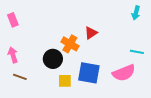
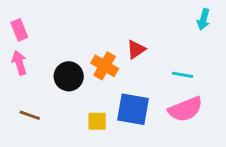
cyan line: (137, 52) -> (182, 75), moved
pink arrow: (13, 55) -> (19, 63), moved
black circle: (53, 59) -> (69, 76), moved

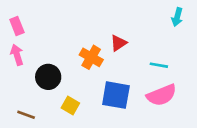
black circle: (69, 76) -> (48, 77), moved
brown line: (30, 115) -> (26, 115), moved
yellow square: (97, 121) -> (70, 106), moved, turned 30

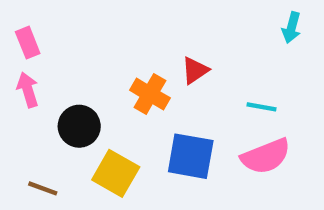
yellow square: (70, 106) -> (116, 173), size x1.5

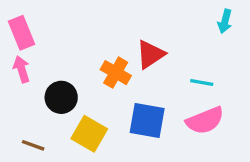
pink rectangle: (28, 43) -> (21, 33), size x1.4
red triangle: (195, 70) -> (150, 54), size x1.4

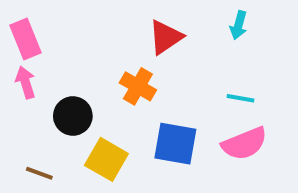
cyan arrow: (225, 21) -> (239, 25), moved
red triangle: (150, 54) -> (166, 37), moved

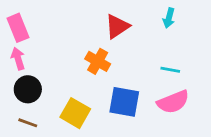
black circle: (73, 116) -> (28, 89), moved

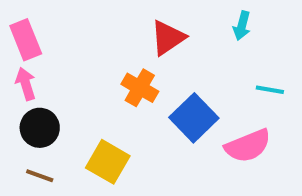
cyan line: (170, 70) -> (270, 90), moved
blue square: (124, 102) -> (194, 118), moved, turned 36

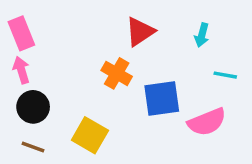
cyan arrow: (242, 26) -> (202, 35), moved
blue square: (194, 118) -> (162, 99), turned 36

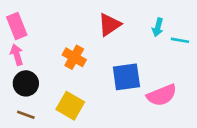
orange cross: (117, 73) -> (74, 57), moved
cyan line: (225, 75) -> (180, 40), moved

